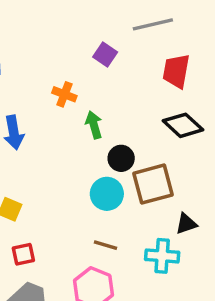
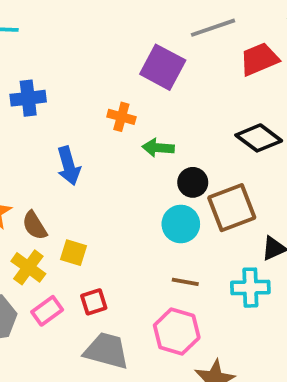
purple square: (105, 55) -> (163, 67), size x1.6
red trapezoid: (176, 71) -> (259, 59), moved, turned 63
green arrow: (94, 125) -> (158, 148), turned -64

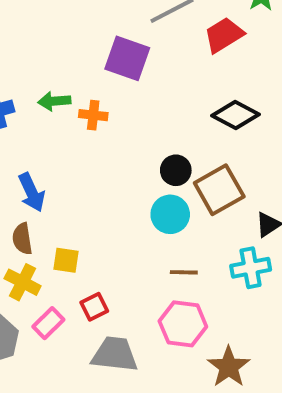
green arrow: (158, 148) -> (54, 101), moved
blue arrow: (69, 166) -> (32, 192), moved
brown semicircle: (35, 225) -> (22, 239), turned 32

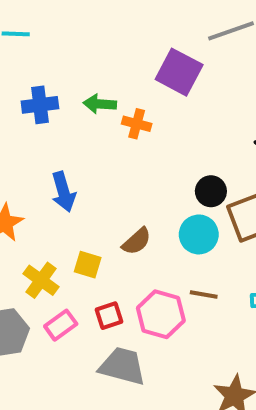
brown semicircle: (22, 239) -> (137, 241), moved, turned -132
pink hexagon: (183, 324) -> (161, 314), moved

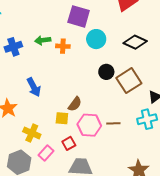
cyan circle: (199, 234) -> (96, 39), moved
yellow square: (88, 265) -> (62, 118), moved
pink hexagon: (161, 314) -> (89, 125), moved

